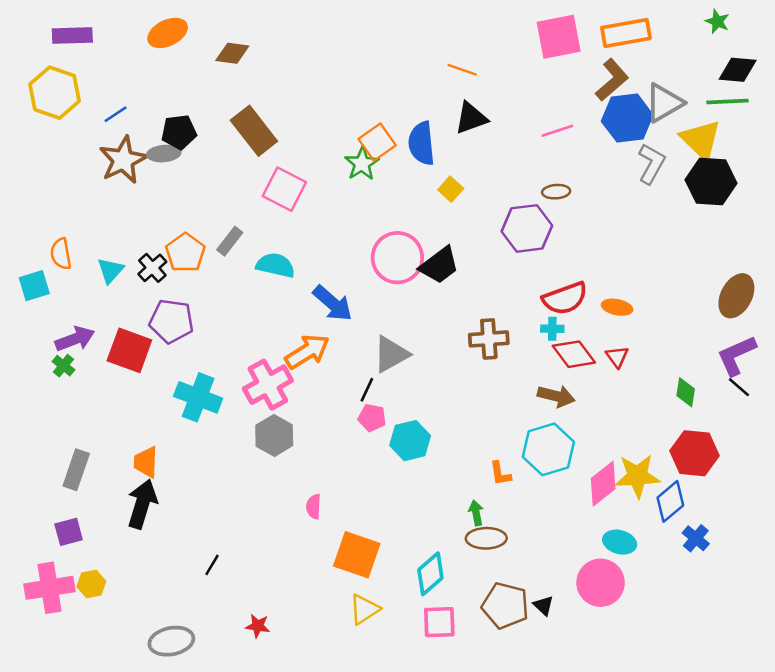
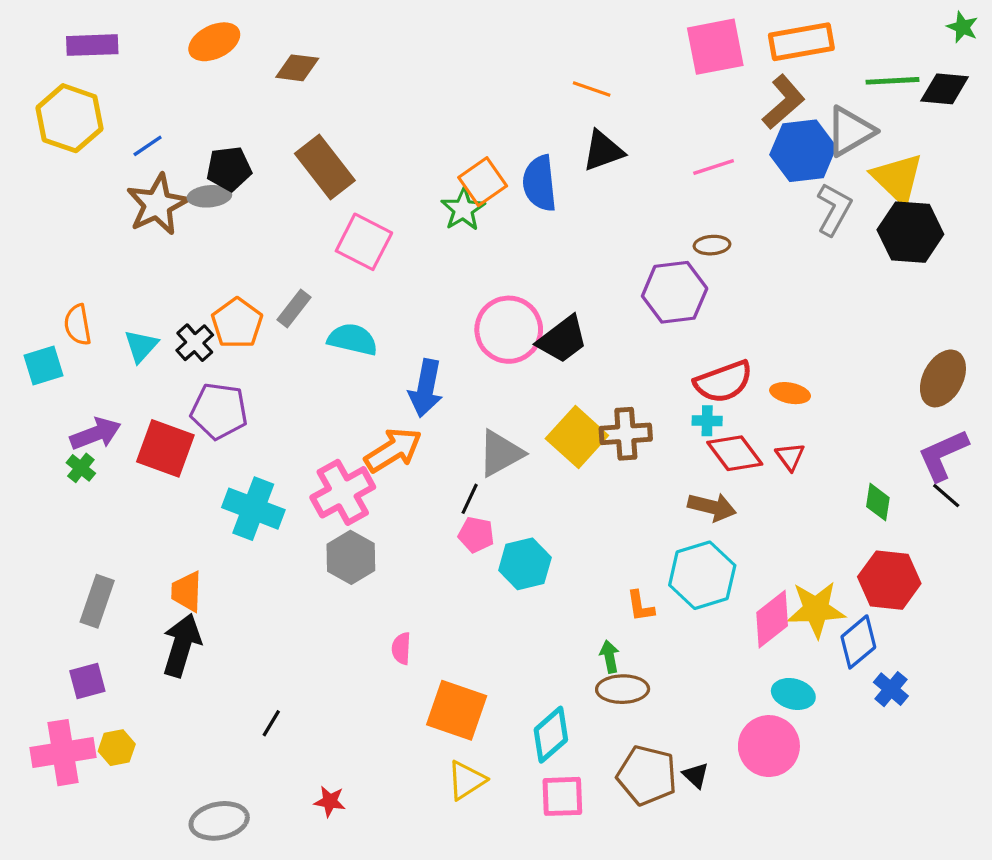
green star: (717, 22) -> (962, 27), moved
green line: (728, 101) -> (893, 81), moved
yellow square: (451, 189) -> (577, 437), moved, size x1.8
blue arrow: (333, 303) -> (426, 388), turned 60

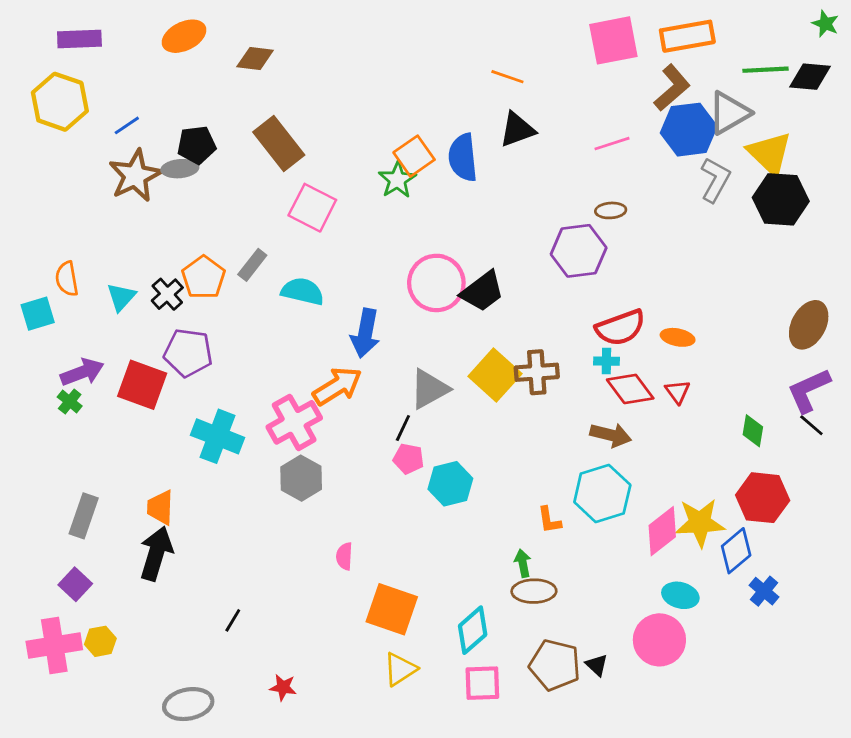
purple square: (87, 681) -> (75, 584), turned -32

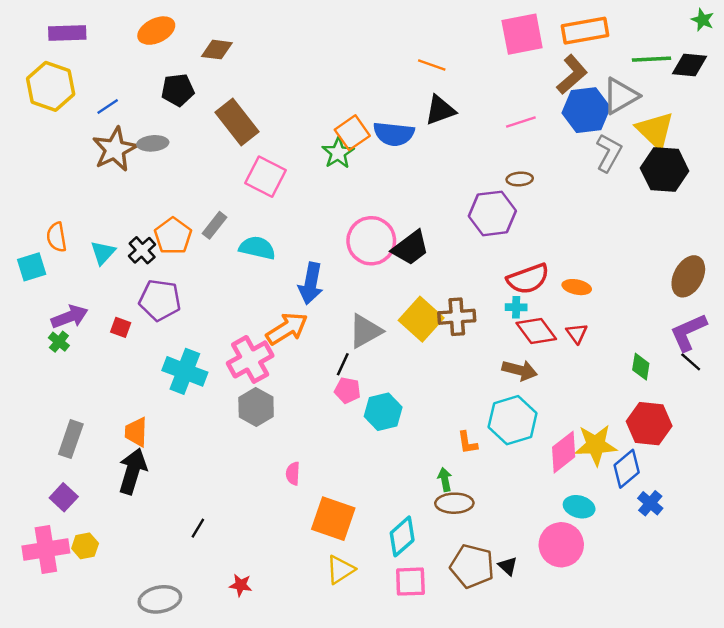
black pentagon: (197, 145) -> (178, 90), moved
blue semicircle: (463, 157) -> (394, 134), turned -78
red square: (142, 385) -> (121, 327), size x0.5

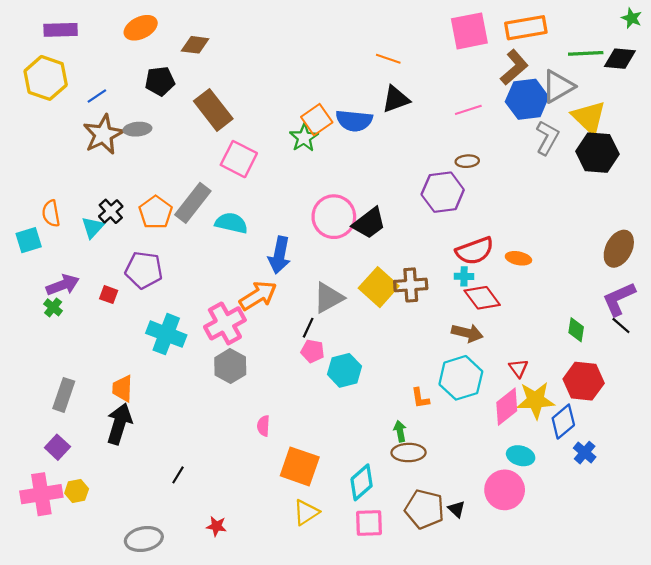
gray rectangle: (215, 225) -> (193, 203), size x1.6
black cross: (142, 250) -> (111, 211), moved
red triangle: (577, 333) -> (518, 368), moved

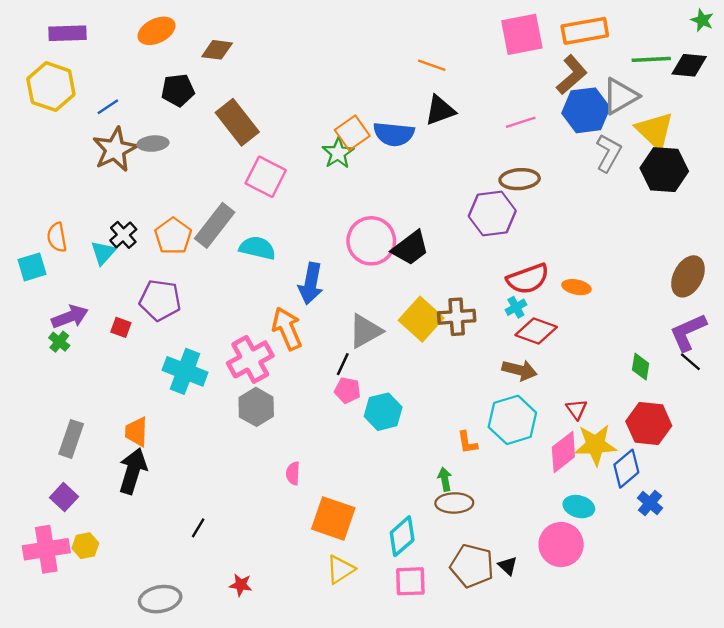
brown ellipse: (467, 161) -> (520, 179), size x1.5
cyan cross: (464, 276) -> (516, 307), turned -30
orange arrow: (258, 296) -> (287, 329), turned -81
red diamond: (482, 298) -> (536, 331), turned -33

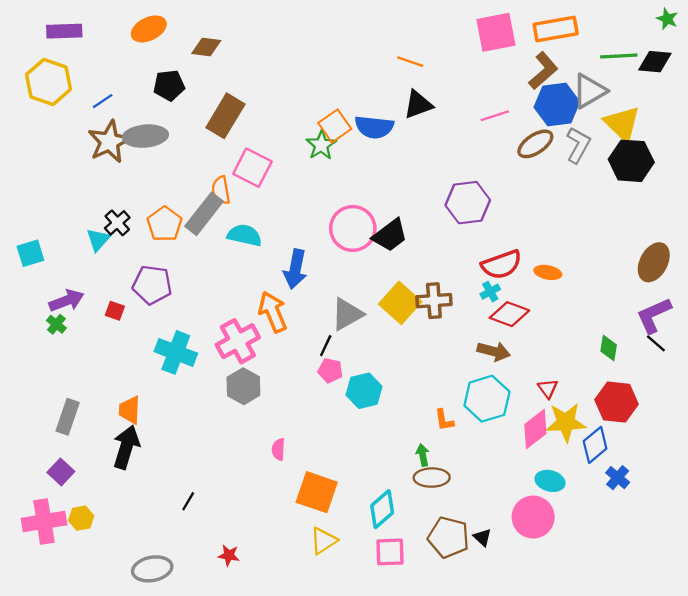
brown rectangle: (237, 122) -> (225, 116), turned 69
gray ellipse: (153, 144) -> (145, 136), size x1.5
brown ellipse: (520, 179) -> (535, 144), moved, turned -30
orange semicircle: (57, 237) -> (221, 190), moved

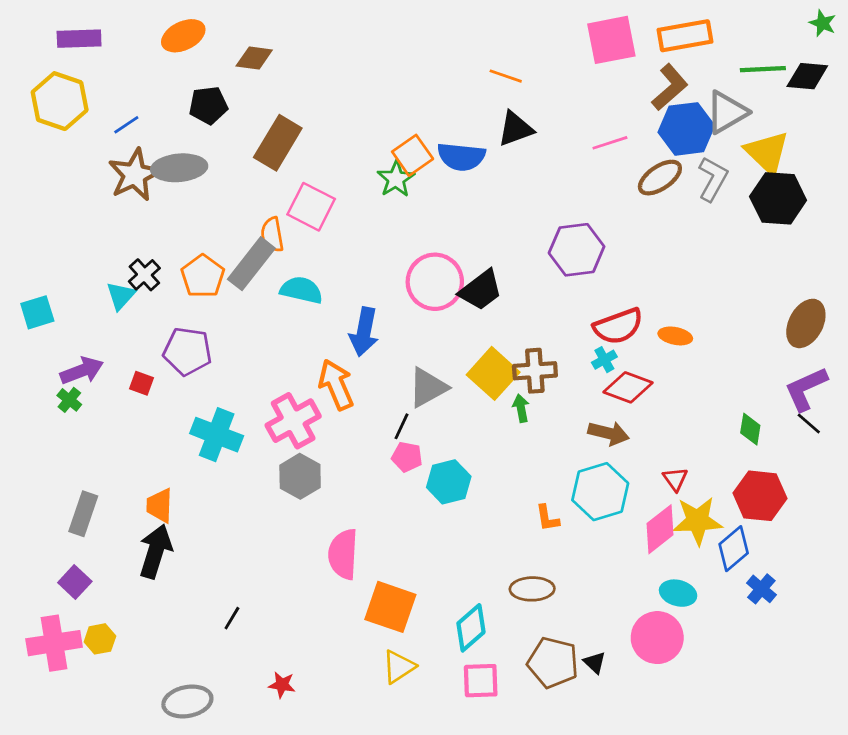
pink semicircle: (278, 449) -> (343, 554), size x1.8
green arrow: (423, 455) -> (521, 408), moved

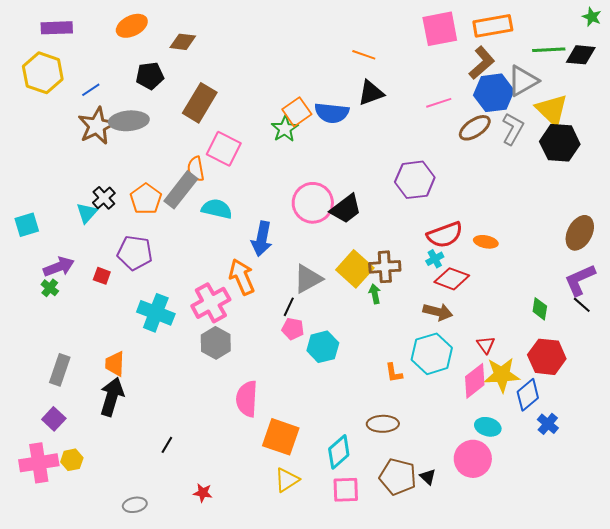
gray ellipse: (187, 701) -> (135, 505), size x0.7

